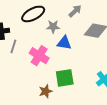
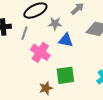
gray line: (13, 46) -> (24, 33), moved

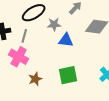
pink cross: (40, 52) -> (19, 57), moved
brown star: (46, 88) -> (35, 79), moved

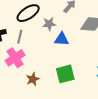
pink cross: (19, 57) -> (15, 58), turned 30

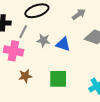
gray star: (49, 24) -> (43, 40), moved
pink cross: (15, 58) -> (13, 51), turned 30

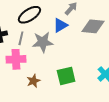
gray star: (43, 40) -> (43, 42), size x1.5
blue triangle: (63, 44) -> (60, 25), moved, turned -35

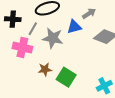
green square: (66, 76) -> (66, 77), turned 30
brown star: (33, 81) -> (45, 69), moved

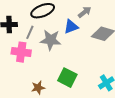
brown star: (45, 69) -> (38, 88), moved

